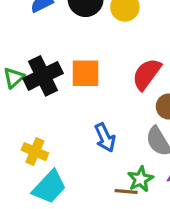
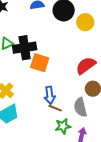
orange square: (85, 73) -> (40, 63), moved
brown line: (126, 192) -> (55, 108), moved

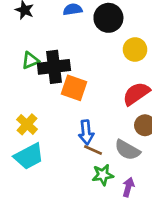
yellow circle: (85, 22) -> (135, 50), moved
gray semicircle: (80, 107) -> (127, 150), turned -48

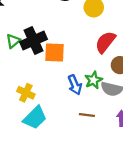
brown line: (93, 150) -> (87, 115), moved
green star: (103, 175) -> (93, 80), moved

